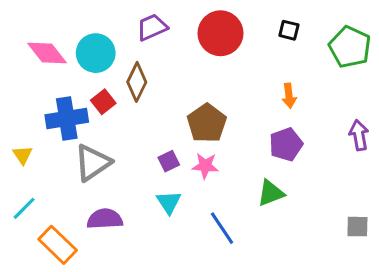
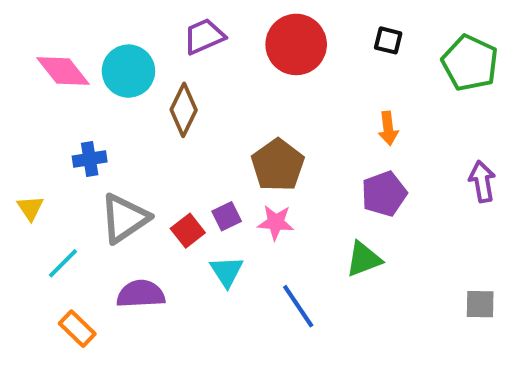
red square: (103, 102) -> (188, 231), moved
blue cross: (67, 118) -> (90, 159), size x0.6
cyan line: (24, 208) -> (63, 263), moved
orange rectangle: (58, 245) -> (77, 329), size x0.7

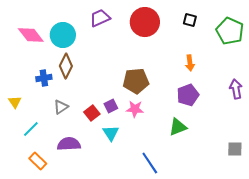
brown diamond: (184, 110) -> (66, 66), moved
brown pentagon: (278, 165) -> (136, 81), turned 30
gray triangle: (124, 218) -> (61, 107), size x0.6
blue line: (298, 306) -> (150, 163), moved

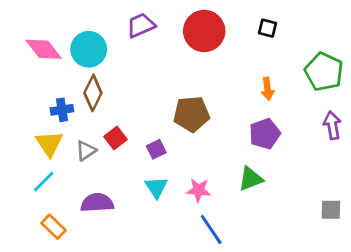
green pentagon: (230, 31) -> (324, 72), moved
yellow triangle: (15, 102) -> (49, 144), moved, size x1.5
pink star: (135, 109) -> (199, 190), moved
red square: (92, 113) -> (115, 138), moved

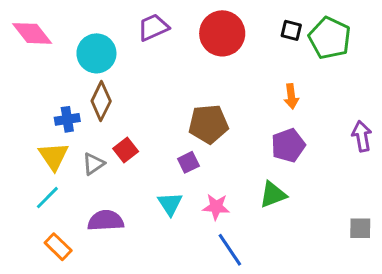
pink diamond: (44, 49) -> (32, 33), moved
green pentagon: (324, 72) -> (330, 38), moved
purple square: (156, 149) -> (188, 162), moved

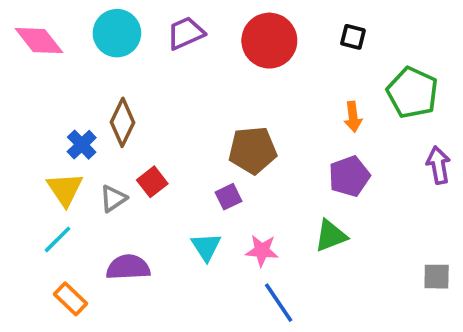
green pentagon: (330, 38) -> (412, 93), moved
cyan circle: (96, 53) -> (117, 33), moved
blue cross: (67, 119) -> (82, 145), turned -35

